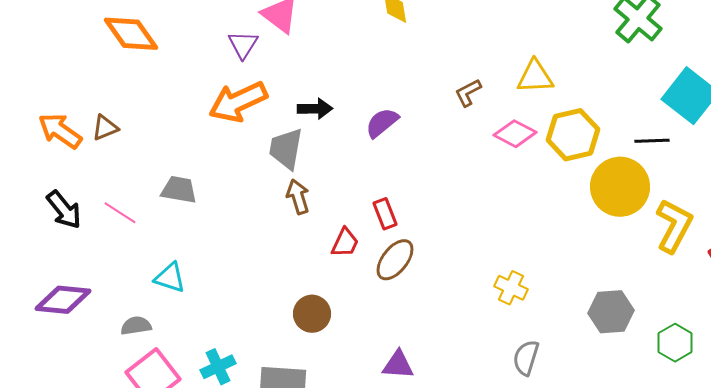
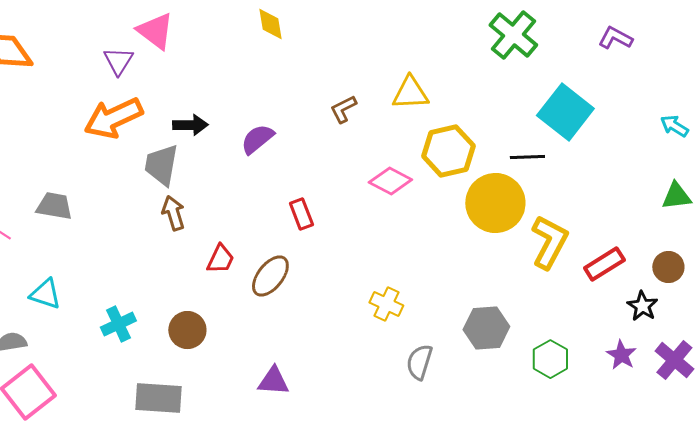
pink diamond: (515, 134) -> (390, 181), moved
red rectangle: (385, 214) -> (301, 214), moved
gray semicircle: (526, 358) -> (419, 362), moved
cyan cross: (218, 367) -> (118, 324), moved

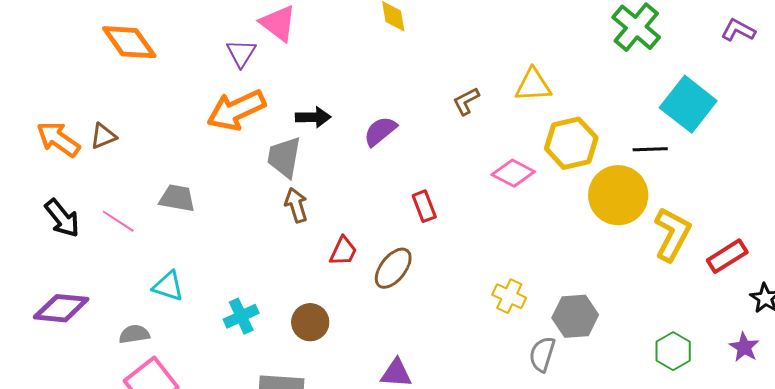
gray hexagon: (486, 328) -> (575, 316), moved

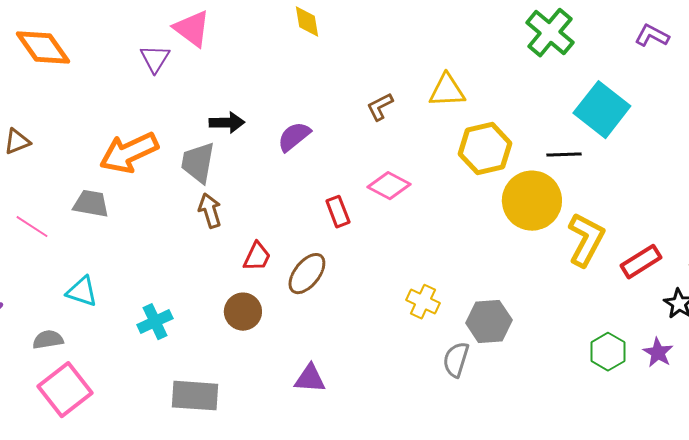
orange arrow: (236, 110) -> (129, 153), moved
pink diamond: (513, 173) -> (389, 186), moved
brown circle: (310, 322) -> (243, 312), moved
green hexagon: (673, 351) -> (608, 352), moved

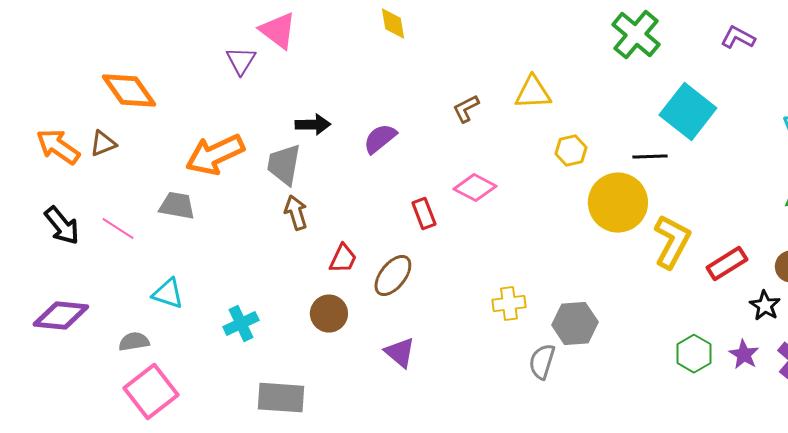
orange diamond: (43, 48) -> (129, 91), moved
yellow hexagon: (485, 149) -> (571, 151), size x0.6
yellow cross: (423, 302) -> (509, 304), turned -32
purple triangle: (310, 379) -> (400, 353), moved, turned 36

